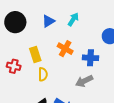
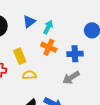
cyan arrow: (73, 19) -> (48, 27), moved
yellow semicircle: (43, 74) -> (29, 75), turned -88

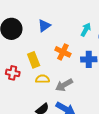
cyan arrow: (48, 27) -> (86, 30), moved
gray arrow: (71, 78) -> (64, 85), moved

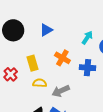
red cross: (13, 73) -> (11, 74), turned 32

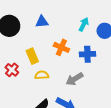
blue triangle: (46, 30) -> (42, 22), turned 32
gray arrow: (61, 91) -> (75, 79), moved

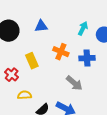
yellow semicircle: (42, 75) -> (24, 95), moved
gray arrow: (75, 79) -> (74, 83), turned -108

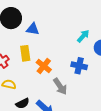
blue triangle: (41, 26) -> (33, 29), moved
orange cross: (61, 52) -> (44, 66), moved

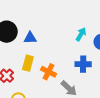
yellow rectangle: (25, 53) -> (28, 63), turned 35

